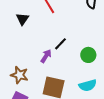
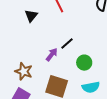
green circle: (88, 55) -> (84, 63), moved

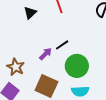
green circle: (84, 63) -> (77, 66), size x1.5

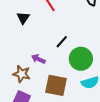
purple arrow: (46, 54) -> (38, 59), moved, turned -96

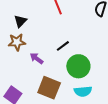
black triangle: (23, 18) -> (20, 21), moved
brown star: (22, 74) -> (17, 42), moved, turned -30

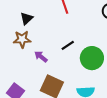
green circle: (78, 66) -> (92, 58), moved

